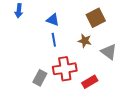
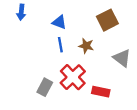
brown star: (85, 41) -> (86, 46), moved
red cross: (65, 69) -> (73, 77), turned -35
red rectangle: (90, 82) -> (101, 92), turned 42

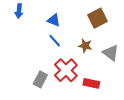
blue line: (60, 45) -> (55, 41), turned -32
brown star: (86, 46) -> (85, 46), moved

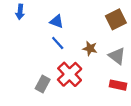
brown square: (97, 18) -> (116, 19), moved
red rectangle: (91, 83) -> (118, 85), moved

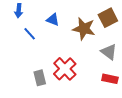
blue line: (58, 43) -> (30, 34), moved
brown star: (90, 48) -> (84, 29), moved, size x1.6
gray rectangle: (43, 84) -> (40, 78), turned -42

